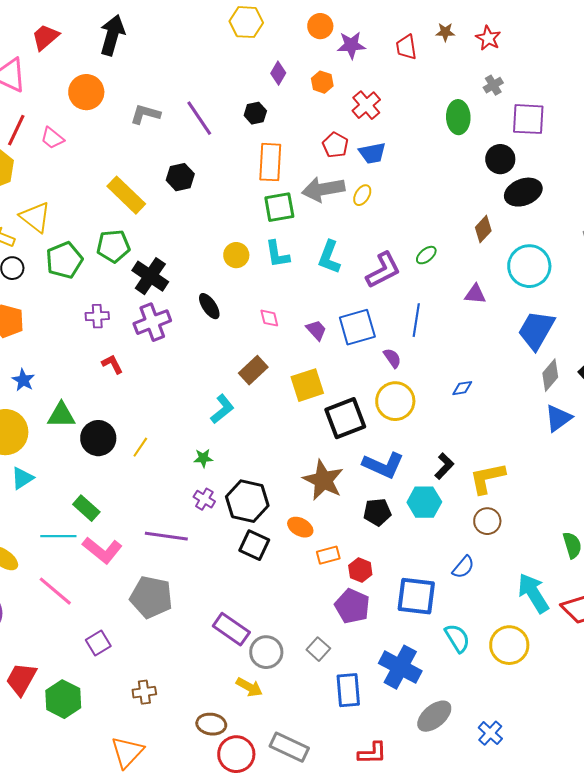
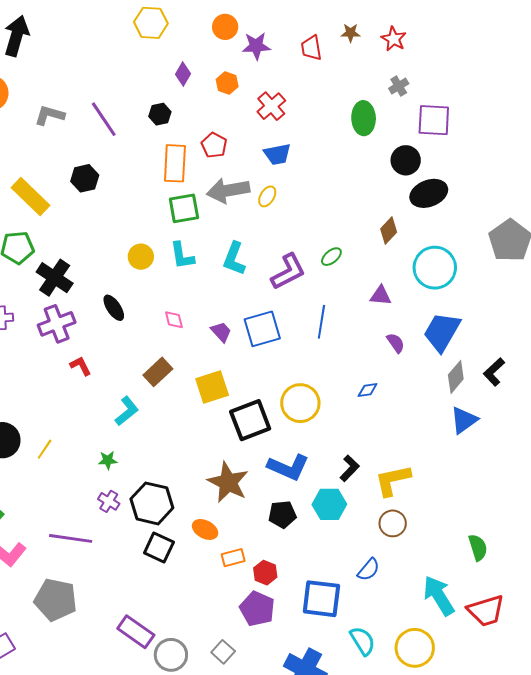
red pentagon: (335, 145) -> (214, 145), moved
purple semicircle: (392, 358) -> (396, 343), moved
red L-shape: (112, 364) -> (81, 366), moved

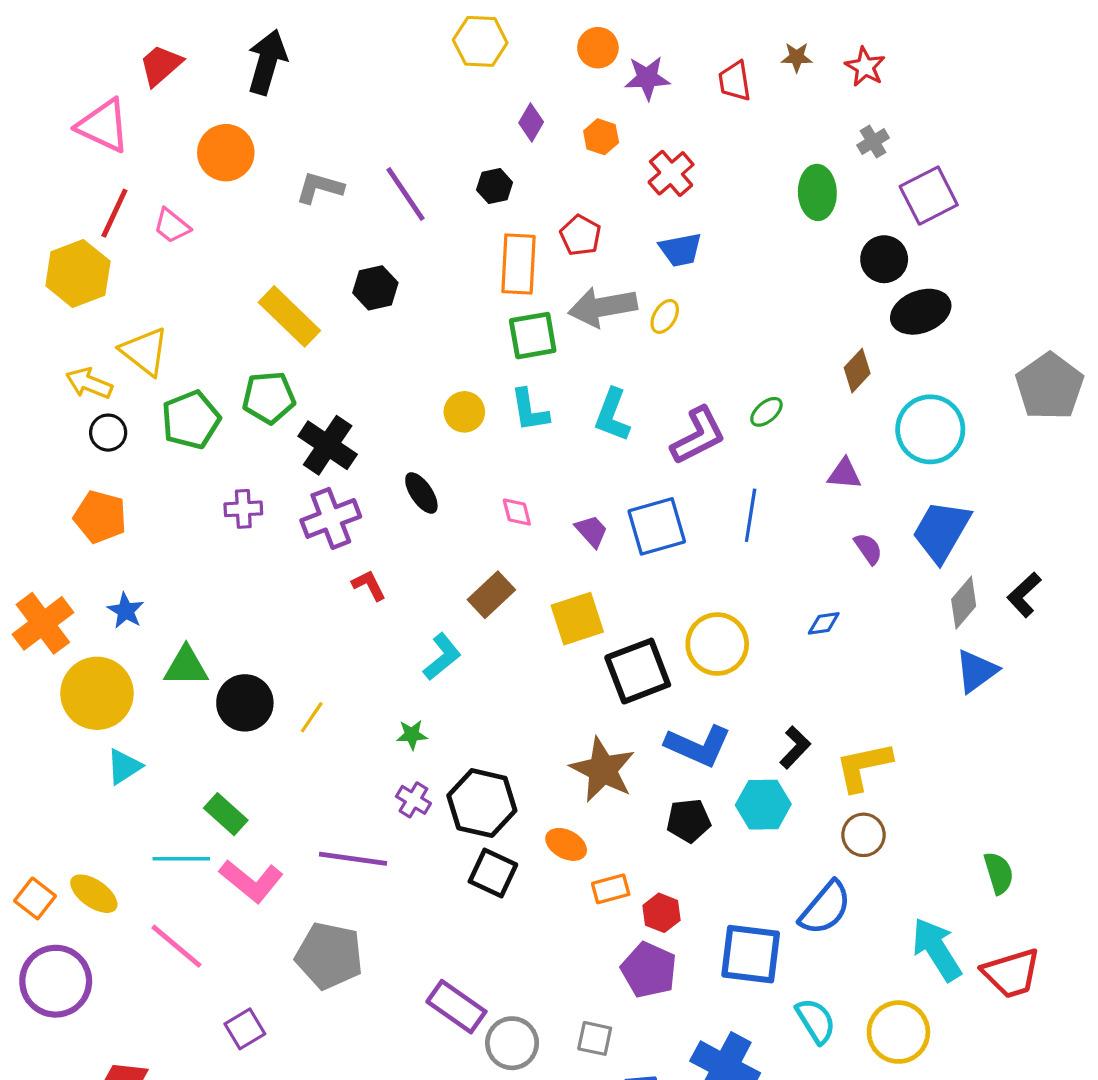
purple square: (434, 120) -> (929, 196), turned -30
blue semicircle: (369, 570) -> (825, 908), size x1.5
gray square: (223, 652) -> (595, 1038), turned -30

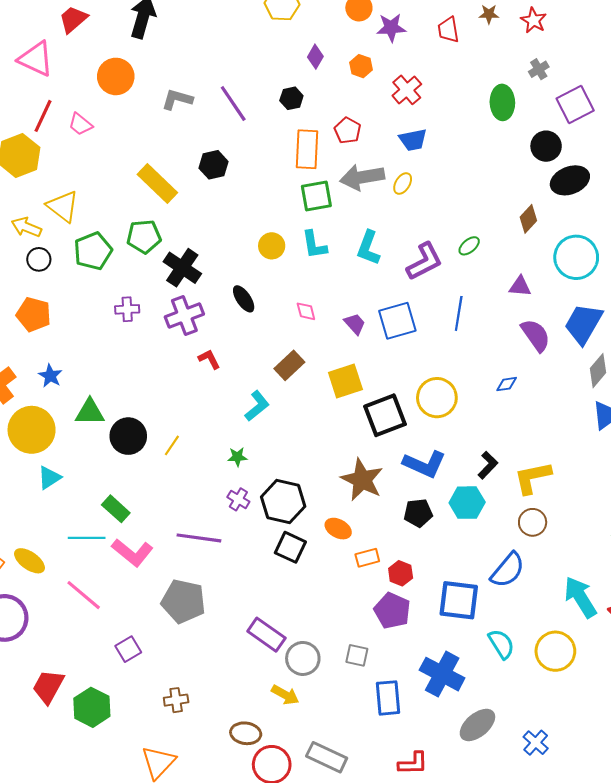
purple semicircle: (868, 549) -> (536, 335), size x1.6

